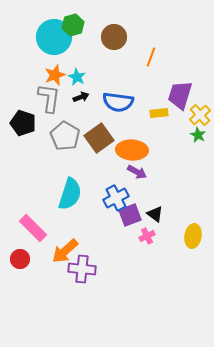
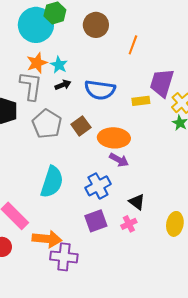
brown square: (99, 138) -> (81, 126), size x0.7
purple square: (130, 215) -> (96, 221), moved
orange arrow: (65, 251) -> (47, 239), turned -132

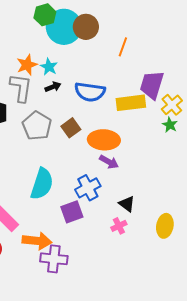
cyan circle: (36, 25) -> (64, 27), moved
yellow rectangle: (141, 101) -> (131, 103), size x1.6
purple square: (96, 221) -> (72, 212), moved

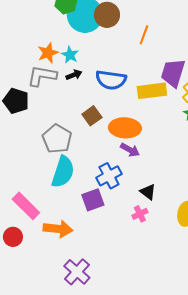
gray L-shape: (21, 88) -> (42, 76), turned -88
gray pentagon: (37, 126) -> (57, 139), moved
purple cross: (54, 259) -> (77, 272), moved, turned 36

